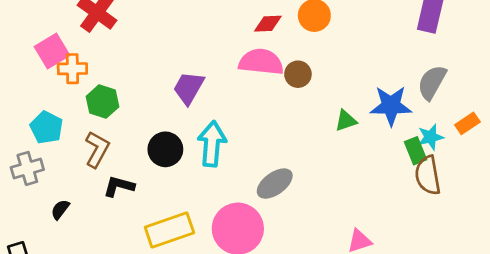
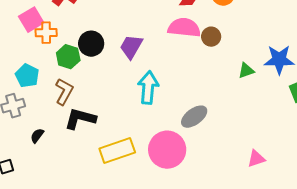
black circle: (165, 149) -> (91, 44), moved
black L-shape: (119, 186) -> (80, 119), size x1.4

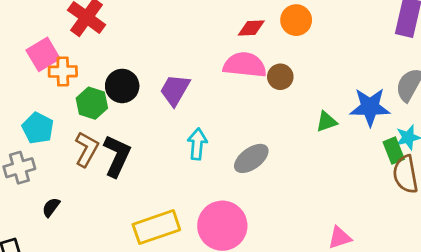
cyan arrow: (148, 88) -> (197, 144), size x0.7
gray ellipse: (194, 117) -> (251, 158), moved
black L-shape: (80, 119) -> (117, 156), moved, turned 100

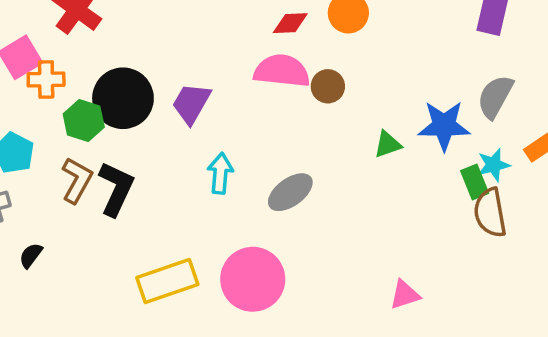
black circle: (122, 86) -> (123, 98), size x1.4

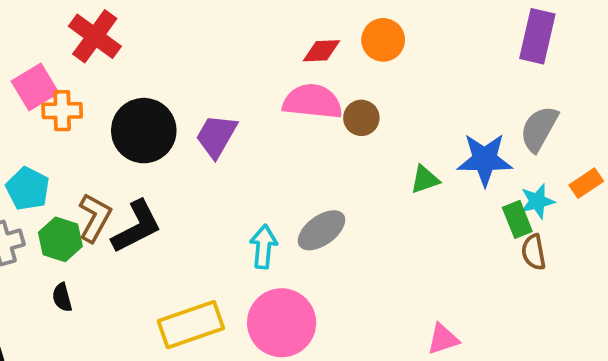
green hexagon: (84, 120) -> (60, 239), moved
cyan arrow: (220, 173) -> (263, 247), moved
black L-shape: (116, 189) -> (137, 227), turned 38
brown semicircle: (490, 213) -> (534, 252), size x0.7
black semicircle: (31, 255) -> (62, 297), moved, turned -52

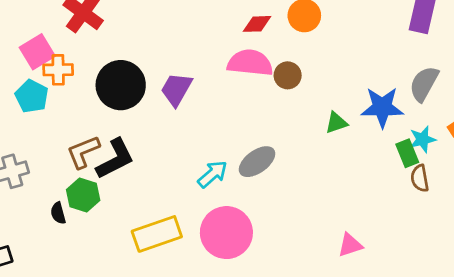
cyan pentagon: (28, 189) -> (32, 96), moved
brown L-shape: (95, 218) -> (83, 152), turned -141
green hexagon: (60, 239) -> (83, 195), moved
cyan arrow: (263, 247) -> (213, 174), turned 44

